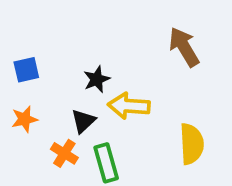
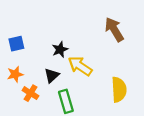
yellow arrow: (129, 106) -> (80, 66), turned 30
orange cross: (64, 153) -> (30, 93), moved

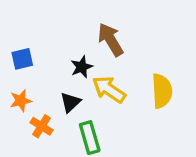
brown arrow: (114, 29) -> (111, 40), moved
yellow semicircle: (119, 90) -> (162, 91), moved

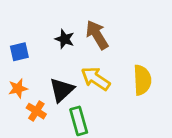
black star: (82, 67) -> (65, 39), moved, turned -30
black triangle: (70, 102) -> (62, 90), size x1.4

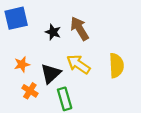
blue square: (19, 52) -> (16, 18), moved, size x1.5
orange star: (18, 88) -> (22, 64), moved

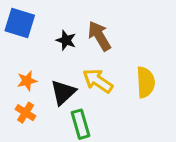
blue square: (16, 18) -> (20, 23), turned 30
orange cross: (30, 91) -> (26, 113), moved

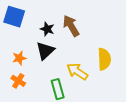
yellow arrow: (98, 81) -> (77, 71), moved
black triangle: (63, 92) -> (45, 51), moved

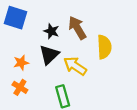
yellow semicircle: (104, 59) -> (104, 47), moved
yellow arrow: (77, 71) -> (75, 66), moved

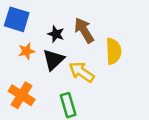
orange star: (21, 63) -> (26, 51), moved
orange cross: (20, 87) -> (22, 95), size x1.5

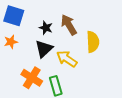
orange star: (26, 51) -> (11, 42), moved
orange cross: (22, 95) -> (32, 78), moved

